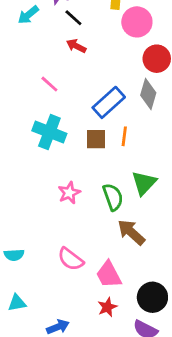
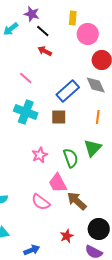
gray diamond: (148, 94) -> (96, 85), turned -40
orange line: (124, 136) -> (98, 117), moved
brown arrow: (131, 232) -> (77, 201), moved
pink trapezoid: (109, 275) -> (58, 183), moved

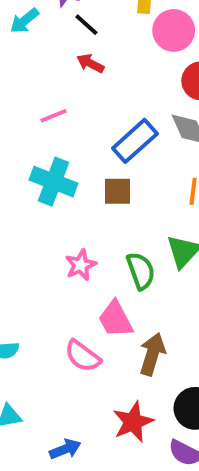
pink line: (26, 78) -> (54, 116), turned -64
brown arrow: (77, 201) -> (152, 354), turned 65
red star: (67, 236) -> (133, 422), size x1.5

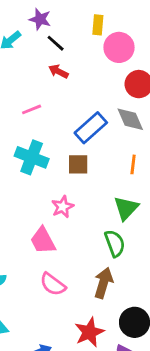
pink star: (81, 265) -> (63, 207), moved
green semicircle: (141, 271) -> (115, 243), moved
pink trapezoid: (116, 319) -> (43, 241), moved

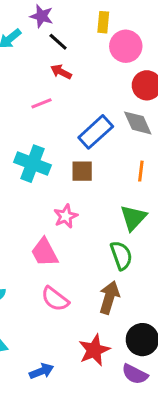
pink line: (32, 109) -> (42, 103), moved

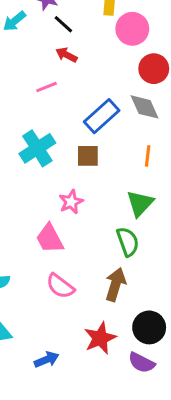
cyan cross: (32, 164) -> (37, 148), turned 36

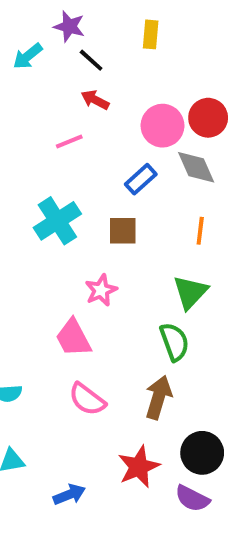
pink circle: (132, 29) -> (162, 126), moved
blue rectangle: (102, 116) -> (141, 179), size x0.7

